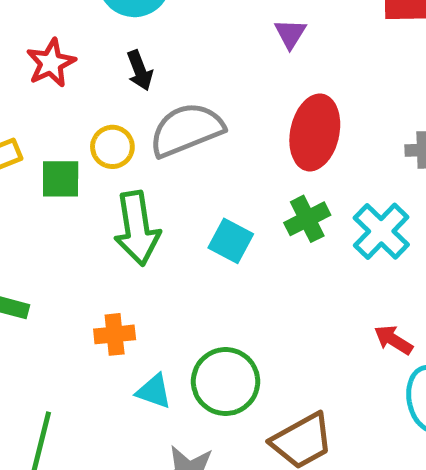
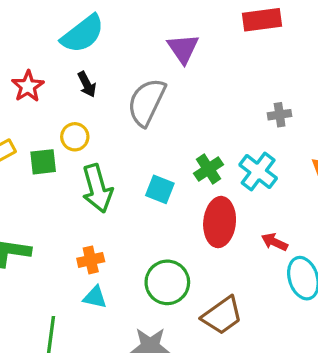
purple triangle: (290, 34) -> (183, 49), size x1.5
gray semicircle: (186, 130) -> (146, 102), moved, turned -36
red ellipse: (315, 132) -> (220, 222), moved
cyan triangle: (154, 391) -> (95, 297), moved

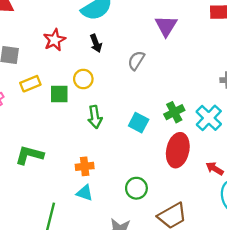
gray semicircle: (146, 102) -> (136, 60), size x0.6
green arrow: (97, 188) -> (95, 117), size x0.7
green circle: (167, 282) -> (136, 188), size x0.7

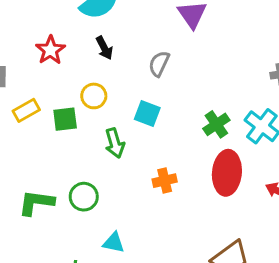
cyan square: (139, 123) -> (147, 113), moved
orange cross: (85, 166) -> (165, 181), moved
green circle: (136, 188) -> (84, 197), moved

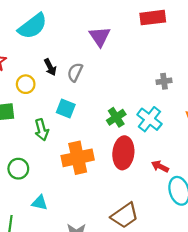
black arrow: (104, 48) -> (50, 67), moved
yellow circle: (94, 96) -> (26, 84), moved
orange cross: (165, 181) -> (78, 158), size x1.8

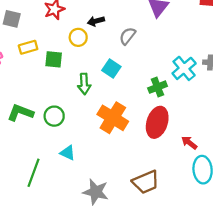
black arrow: (50, 67) -> (96, 21), moved, turned 91
cyan cross: (149, 119) -> (184, 68), moved
orange cross: (78, 158) -> (113, 118), turned 32

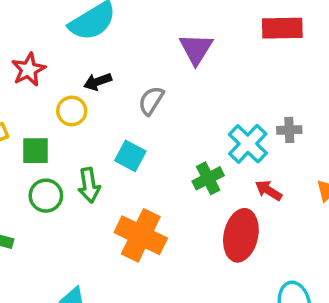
green circle: (54, 116) -> (46, 196), moved
red ellipse: (157, 122) -> (241, 235), moved
red arrow: (189, 143) -> (269, 190), moved

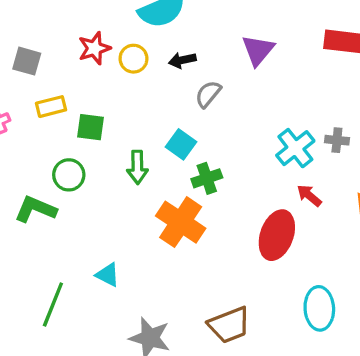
black arrow: (98, 82) -> (182, 60), moved
yellow circle: (72, 111) -> (133, 59), moved
green cross: (208, 178) -> (207, 178), moved
green circle: (46, 196) -> (69, 175), moved

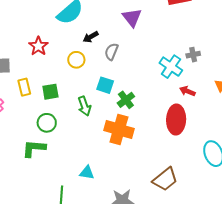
yellow circle: (133, 59) -> (76, 60), moved
yellow rectangle: (51, 107) -> (24, 87), turned -72

